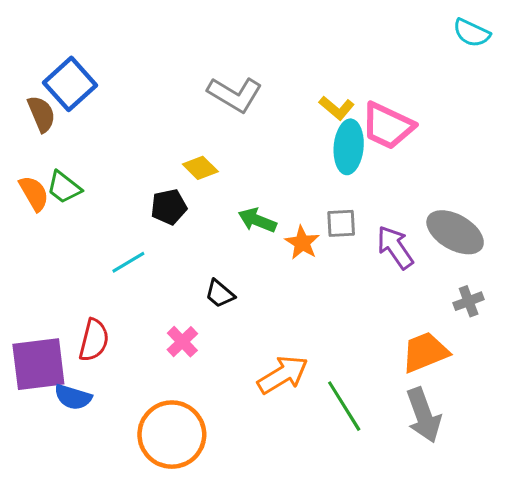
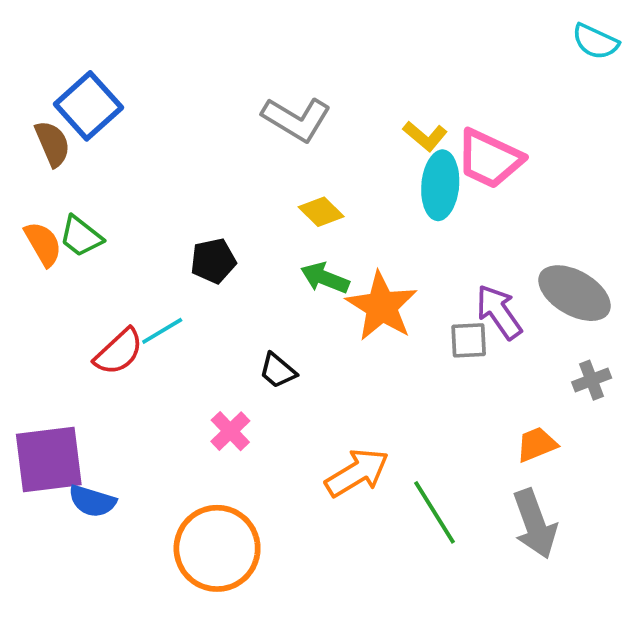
yellow diamond: (200, 168) -> (321, 212), moved
gray square: (341, 223) -> (469, 340), moved
orange star: (302, 243) -> (382, 306), size x1.6
red semicircle: (94, 340) -> (119, 352), moved, turned 33
orange trapezoid: (425, 352) -> (537, 444), size x0.7

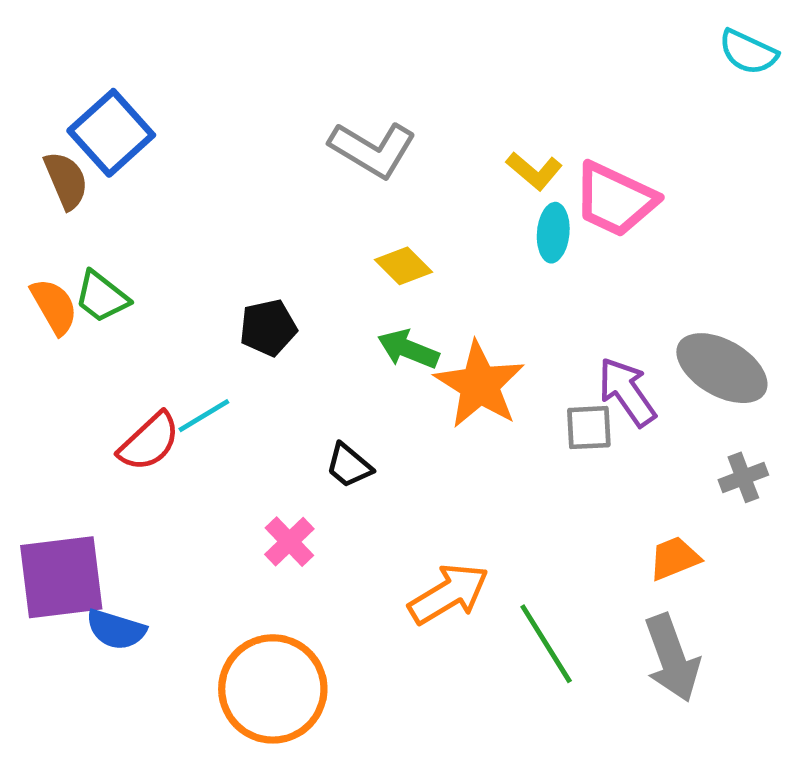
cyan ellipse: (440, 185) -> (553, 233), size x0.7

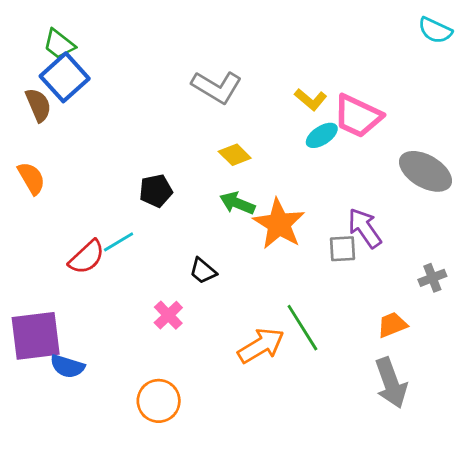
cyan ellipse: (553, 233) -> (322, 135), turned 52
green trapezoid: (102, 297) -> (59, 44), moved
gray ellipse: (722, 368) -> (425, 171), moved
green line: (546, 644) -> (302, 328), moved
orange circle: (273, 689) -> (159, 401), size x0.7

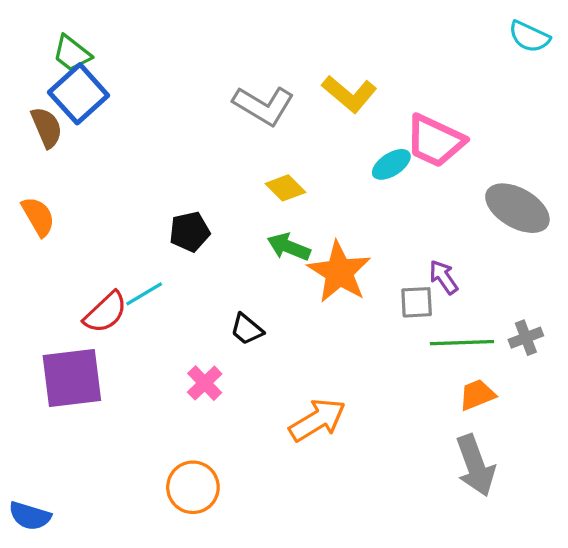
yellow L-shape: (311, 99) -> (349, 94), moved, size x1.4
purple arrow: (365, 228) -> (443, 277), size x0.7
green line: (302, 328) -> (462, 343), moved, turned -60
purple square: (36, 336) -> (72, 378), moved
blue semicircle: (67, 366) -> (30, 516), moved

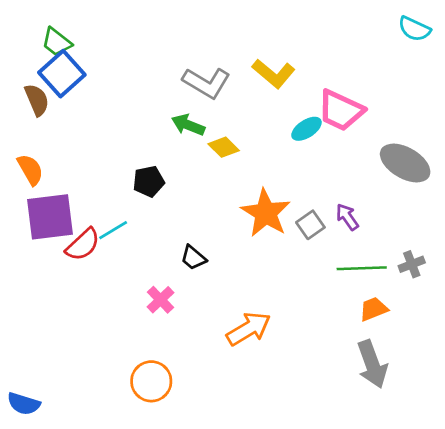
green arrow: (289, 247) -> (188, 125), moved
gray square: (417, 302) -> (310, 225), moved, turned -32
purple square: (72, 378) -> (50, 217), moved

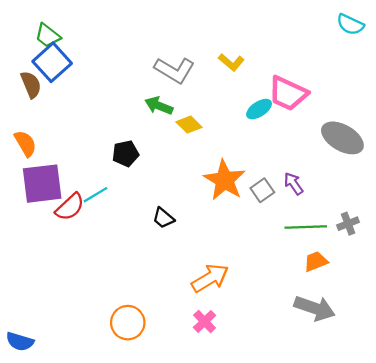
yellow L-shape: (274, 74) -> (231, 62), size x0.7
pink cross: (160, 300) -> (205, 321), moved
gray arrow: (372, 364) -> (315, 308), turned -51

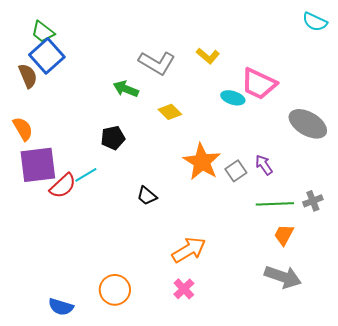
green arrow: (159, 106) -> (126, 89), moved
cyan ellipse: (259, 109) -> (233, 98), turned 50
orange trapezoid: (316, 261) -> (284, 235), turned -40
blue semicircle: (20, 342) -> (61, 307), moved

